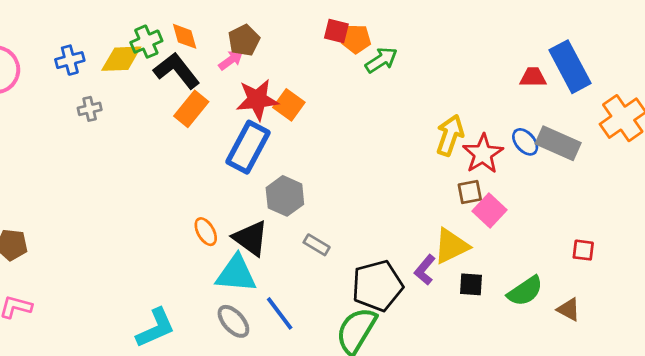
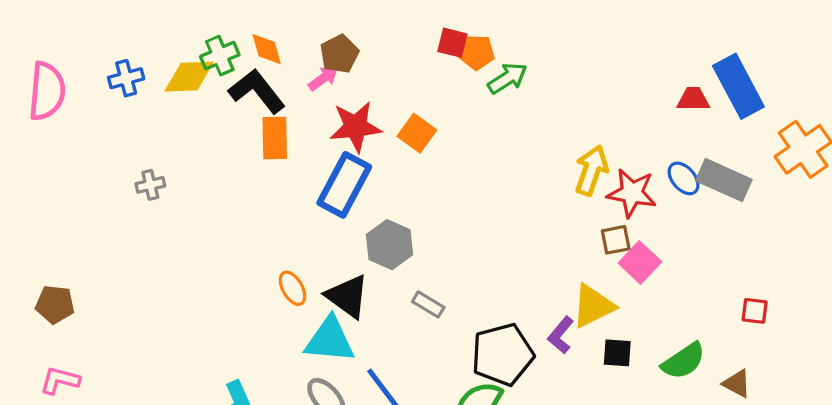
orange square: (289, 105) -> (417, 133), moved
gray cross: (90, 109) -> (150, 185), moved
orange rectangle: (191, 109) -> (275, 138), turned -40
red star: (483, 154) -> (632, 193), turned -30

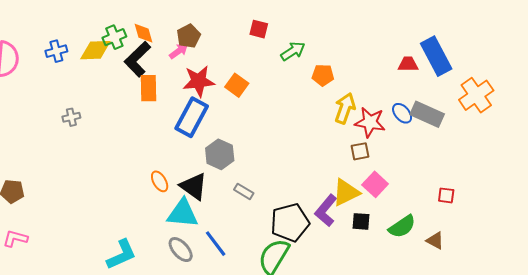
orange pentagon: (477, 52) -> (323, 75), moved
black L-shape: (257, 91) -> (138, 59), turned -96
pink square: (640, 262) -> (375, 184), moved
purple L-shape: (561, 335) -> (326, 210), size x1.4

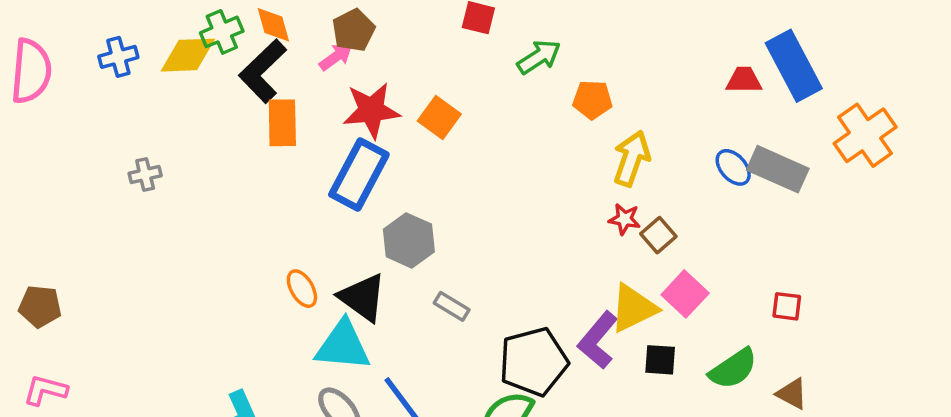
red star: (370, 122) -> (624, 219), moved, size x0.6
brown square: (360, 151) -> (658, 235), turned -30
red square: (446, 195) -> (787, 306), moved

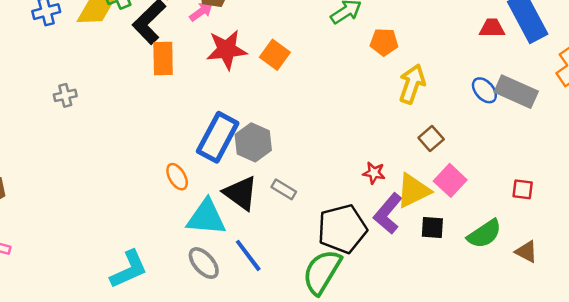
blue rectangle: (359, 174) -> (218, 137), moved
red star: (624, 219) -> (374, 173), moved
black triangle: (363, 297) -> (241, 193), moved

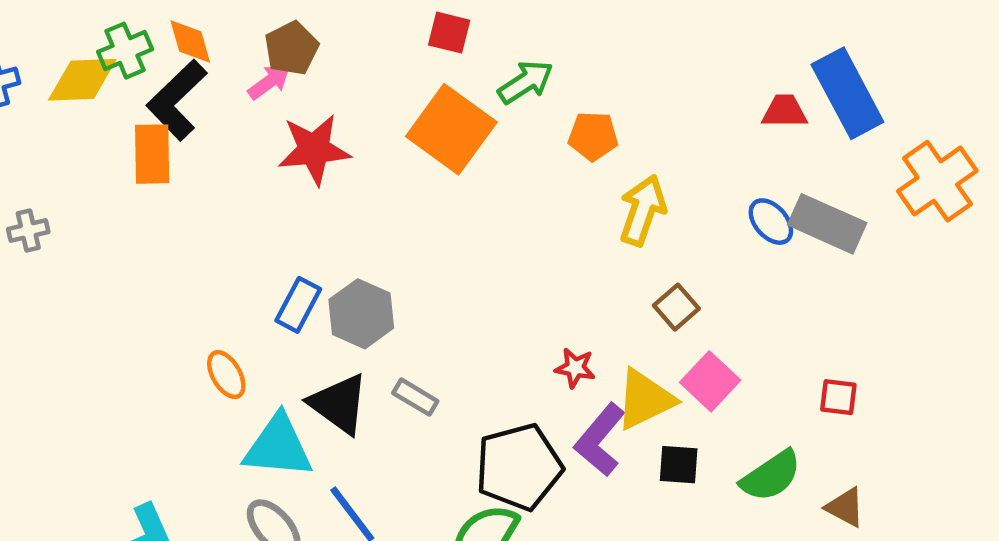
orange square: (275, 55) -> (451, 129), moved, size x1.6
orange rectangle: (163, 59) -> (152, 154), moved
blue rectangle: (218, 137) -> (298, 305), size x0.6

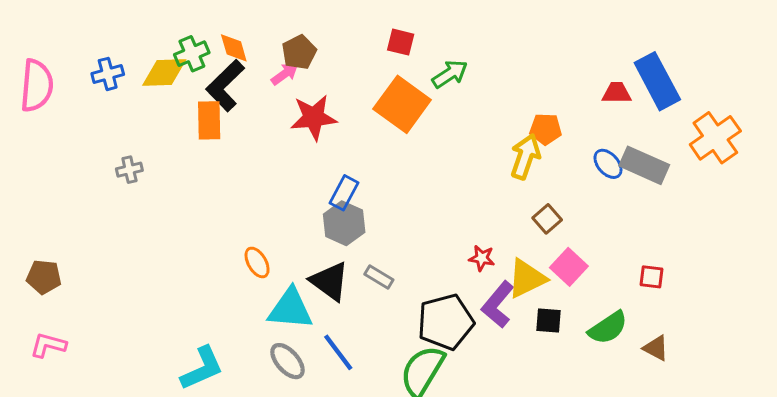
orange pentagon: (593, 136) -> (546, 129), moved
blue rectangle: (298, 305) -> (344, 193), moved

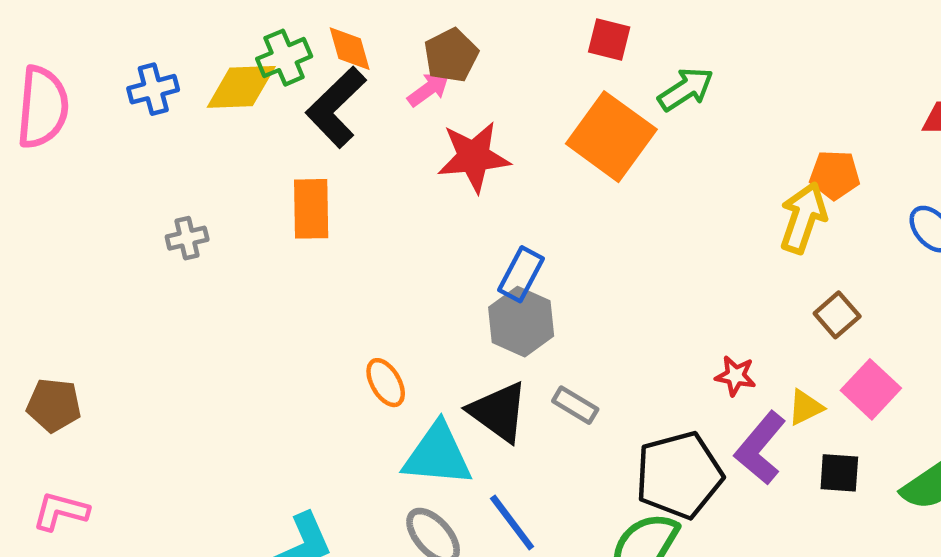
orange rectangle: (209, 120) -> (311, 209), moved
yellow triangle: (527, 278) -> (805, 407), size x0.6

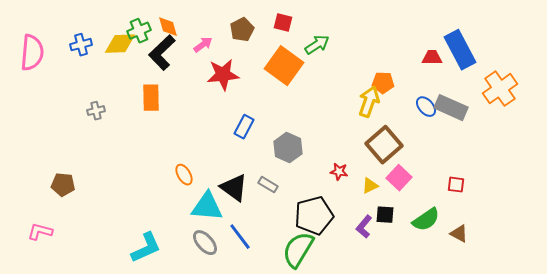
brown pentagon: (451, 55) -> (242, 30), moved
brown square: (837, 315) -> (384, 145), size x1.8
gray hexagon: (521, 322) -> (288, 148), moved
brown pentagon: (54, 405) -> (63, 185), moved
purple L-shape: (760, 448) -> (364, 227), moved, size x0.7

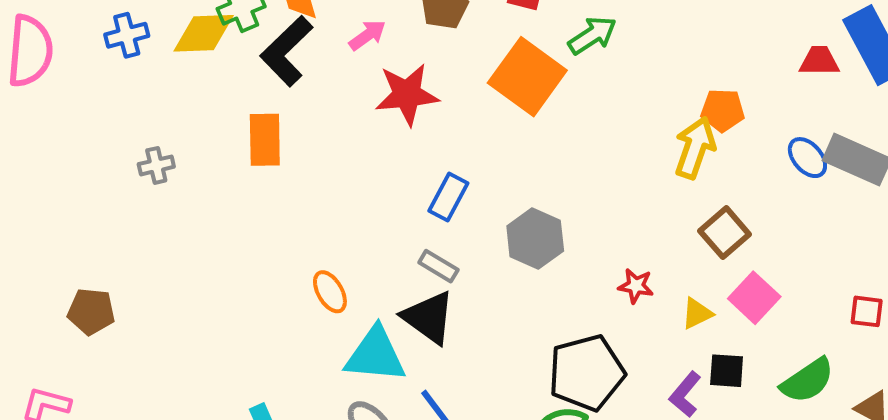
brown square: (384, 145) -> (725, 233), size x0.7
gray rectangle: (268, 185) -> (438, 266), moved

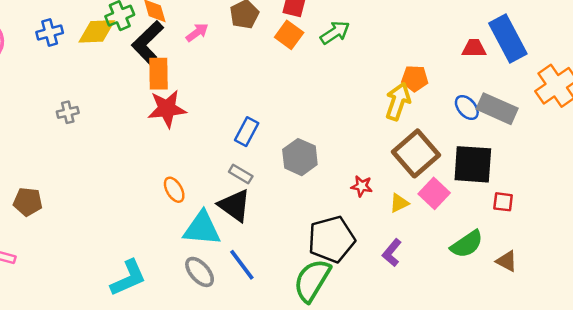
orange square: (527, 77) -> (289, 35), moved, size x0.6
red star: (407, 94) -> (167, 109), moved
orange rectangle: (265, 140) -> (158, 74), moved
brown square: (725, 233) -> (416, 153), size x1.5
black square: (727, 371) -> (473, 164), moved, size x1.8

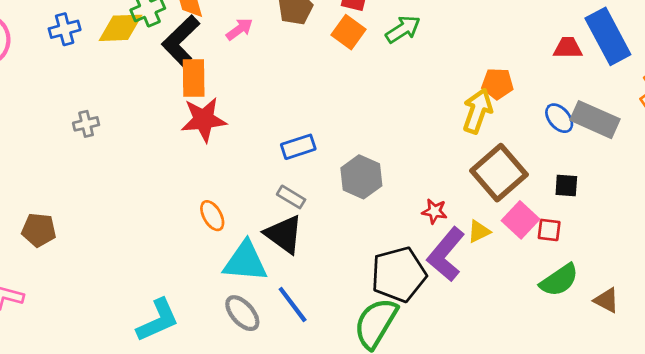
blue rectangle: (247, 132) -> (298, 147), turned 44
black square: (473, 164) -> (566, 186), size x0.5
red square: (503, 202) -> (549, 230), moved
purple L-shape: (392, 253) -> (446, 254), moved, size x1.6

